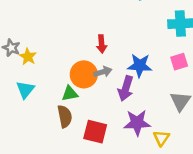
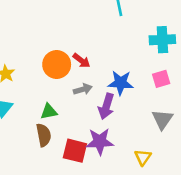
red arrow: (102, 44) -> (81, 61), turned -48
orange circle: (84, 74) -> (57, 65), moved
purple star: (137, 123) -> (100, 142), moved

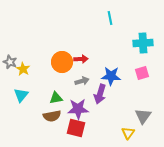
red arrow: (81, 61) -> (81, 59), turned -40
gray triangle: (162, 119) -> (143, 116), moved
brown semicircle: (44, 135) -> (52, 116), turned 90
purple star: (100, 142) -> (78, 109), moved

